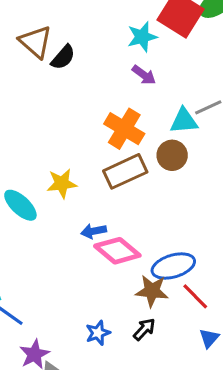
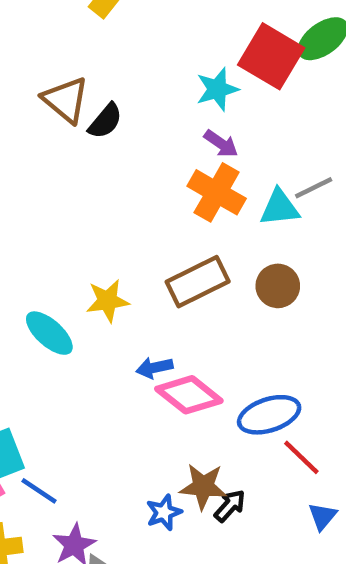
orange cross: (124, 129) -> (217, 192), moved
brown circle: (172, 155) -> (278, 286), moved
brown star: (152, 291) -> (203, 486), moved

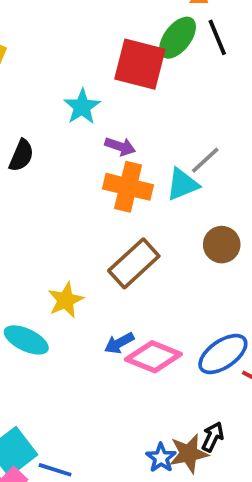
cyan star: (217, 89) -> (82, 107), moved
brown circle: (278, 286) -> (222, 245), moved
brown star: (203, 486) -> (189, 454), moved

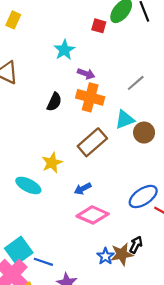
red square: (140, 64) -> (99, 26), size x0.5
black semicircle: (21, 155) -> (54, 102), moved
cyan triangle: (182, 184) -> (125, 120), moved
pink diamond: (153, 357) -> (93, 215), moved

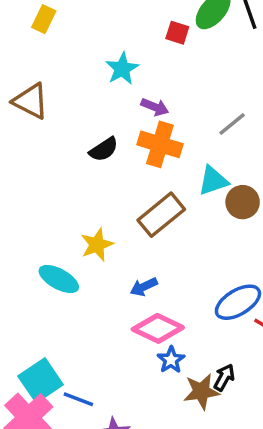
black semicircle: (54, 102) -> (104, 149), turned 30
blue star: (105, 256) -> (171, 360), moved

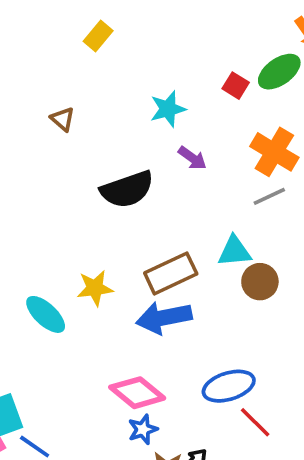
brown triangle: (31, 101) -> (63, 119), size x0.6
orange cross: (160, 144) -> (274, 152), moved
black semicircle: (104, 149) -> (127, 189), size x1.6
blue arrow: (144, 287) -> (164, 318), moved, size x1.8

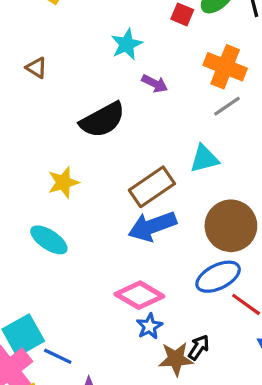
brown circle: (260, 282) -> (231, 226), moved, size x1.6
yellow star: (95, 288) -> (63, 182), moved

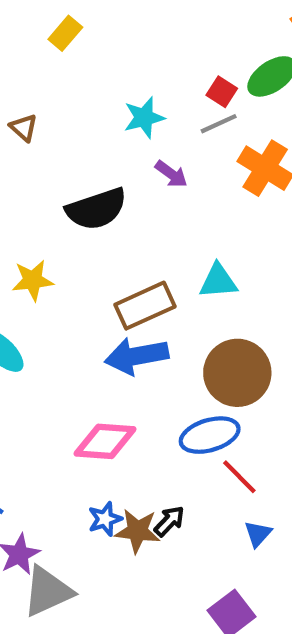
gray line: (227, 106) -> (219, 124), moved
pink diamond: (139, 295) -> (105, 441), turned -36
blue star: (149, 326) -> (105, 519), moved

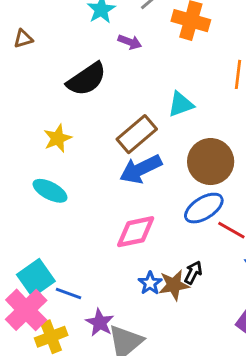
brown triangle: (24, 128) -> (23, 39), turned -42

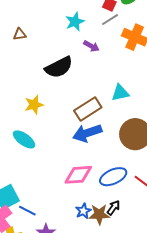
blue ellipse: (204, 208) -> (113, 177), moved

